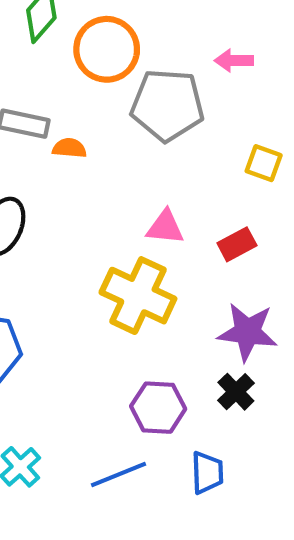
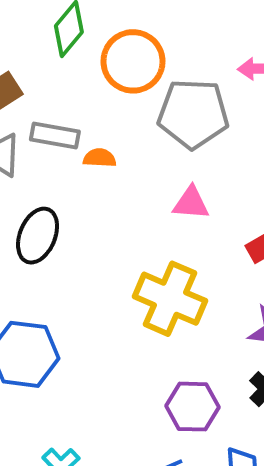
pink triangle: (165, 227) -> (191, 203), moved

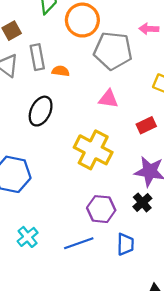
gray rectangle: (55, 135) -> (37, 57), turned 65
black ellipse: (38, 236) -> (41, 111), moved

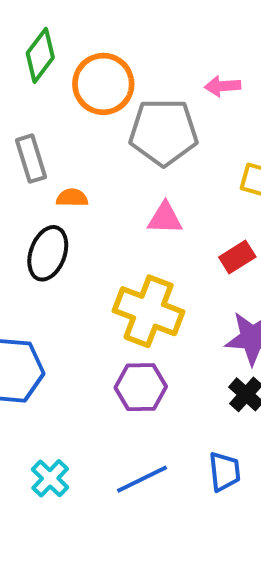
orange semicircle: (61, 71) -> (72, 198), moved
purple hexagon: (101, 209) -> (141, 387), moved

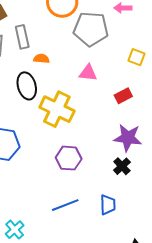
black ellipse: (48, 253) -> (27, 86), turned -40
yellow cross: (149, 311) -> (57, 109), moved
cyan cross: (50, 478) -> (15, 230), moved

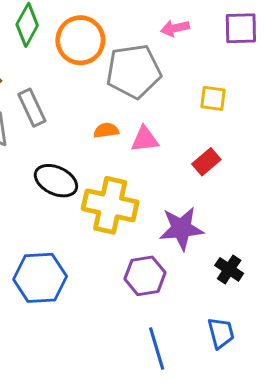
orange semicircle: (41, 59) -> (106, 130), moved
black ellipse: (27, 86) -> (56, 181), turned -36
purple star: (128, 138) -> (181, 228), moved
blue line: (65, 205) -> (157, 348), turned -72

